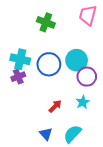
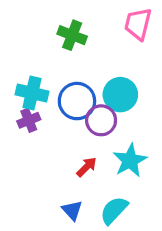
purple circle: (87, 77) -> (101, 120), moved
cyan star: (83, 102) -> (130, 160), size x1.5

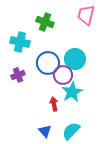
cyan cross: (32, 93) -> (20, 42), moved
cyan star: (130, 160) -> (72, 92), moved
red arrow: (87, 167) -> (54, 104), turned -56

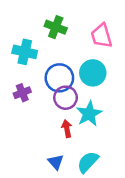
pink trapezoid: (86, 15) -> (101, 36), moved, turned -30
purple circle: (63, 75) -> (66, 98), moved

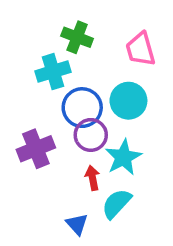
cyan cross: (25, 52) -> (53, 72), moved, turned -30
purple cross: (22, 93) -> (36, 149), moved, size x1.5
cyan semicircle: (88, 162) -> (116, 204), moved

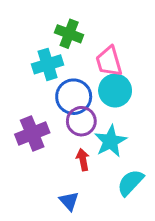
pink trapezoid: (140, 49) -> (109, 61), moved
cyan semicircle: (116, 204) -> (130, 183), moved

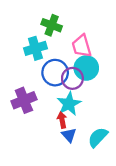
purple circle: (81, 121) -> (72, 78), moved
cyan star: (110, 141) -> (69, 104), moved
blue triangle: (69, 201) -> (69, 135), moved

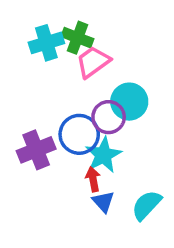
pink trapezoid: (82, 46) -> (93, 62), moved, turned 70
cyan cross: (35, 48) -> (46, 43), moved
blue circle: (55, 73) -> (79, 134), moved

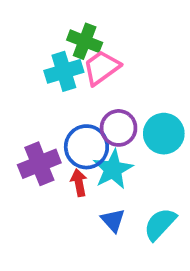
cyan cross: (46, 43) -> (64, 71), moved
cyan circle: (129, 102) -> (164, 134), moved
red arrow: (93, 179) -> (79, 183), moved

